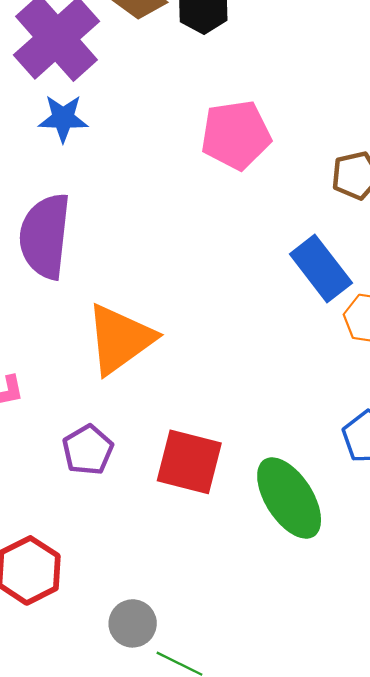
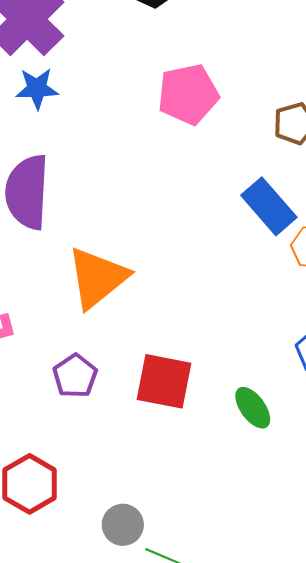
green ellipse: (289, 498) -> (253, 408), size x0.6

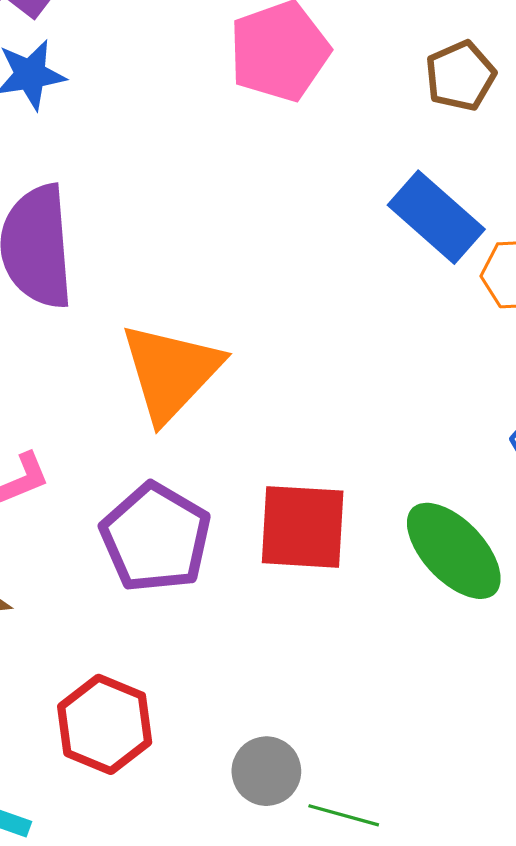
purple pentagon: (75, 376) -> (156, 538), size x1.5
green ellipse: (253, 408) -> (454, 551), size x1.5

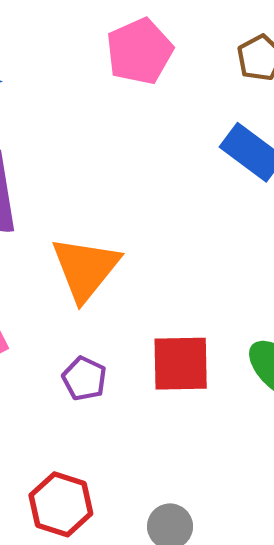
purple pentagon: (156, 538) -> (84, 379), size x0.6

